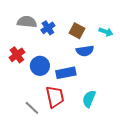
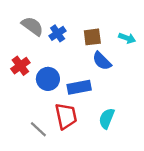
gray semicircle: (27, 22) -> (32, 26), turned 30
brown square: (77, 31) -> (92, 37), turned -35
blue semicircle: (85, 51) -> (102, 61), turned 54

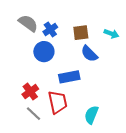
red cross: (20, 66) -> (30, 92), moved
blue circle: (48, 79) -> (44, 52), moved
cyan semicircle: (107, 118) -> (91, 115), moved

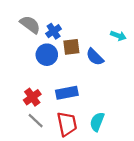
brown square: (81, 33) -> (71, 47), moved
blue rectangle: (69, 77) -> (67, 93), moved
red trapezoid: (58, 102) -> (67, 124), moved

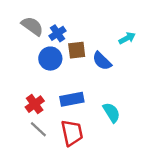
cyan arrow: (118, 36) -> (127, 38), turned -48
cyan semicircle: (97, 122) -> (111, 112), moved, turned 126

